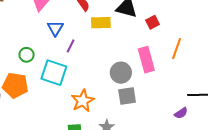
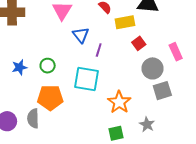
red square: (153, 22) -> (139, 43), moved
green circle: (27, 55) -> (48, 66), moved
pink rectangle: (146, 60) -> (176, 52), size x0.7

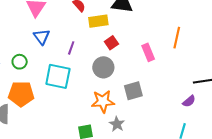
blue triangle: (81, 35) -> (42, 37), moved
gray circle: (153, 68) -> (103, 67), moved
orange star: (119, 102) -> (103, 101), moved, turned 30

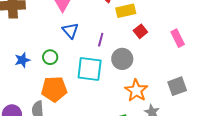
gray circle: (103, 67) -> (122, 59), moved
gray square: (133, 91) -> (177, 86), moved
orange star: (103, 101) -> (136, 90), turned -30

